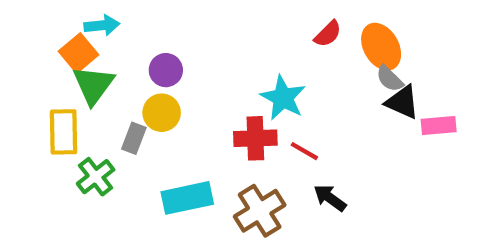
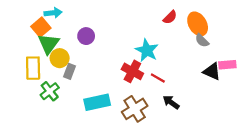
black triangle: (402, 102) -> (212, 71), moved
yellow circle: (162, 113) -> (60, 58), moved
red cross: (255, 138) -> (132, 71), turned 30

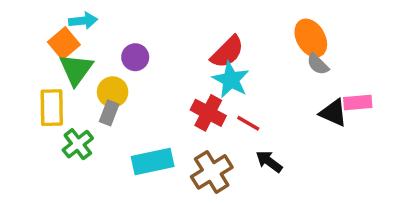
red semicircle: (170, 17) -> (227, 52), moved, size x1.5
yellow circle: (60, 58) -> (113, 92), moved

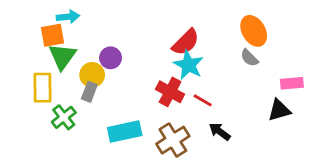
orange square: (64, 43) -> (52, 35), turned 30
purple circle: (135, 57) -> (111, 58), moved
gray semicircle: (318, 64) -> (249, 58), moved
black triangle: (333, 113) -> (279, 110), moved, turned -40

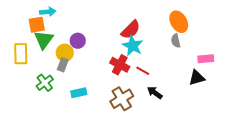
gray semicircle: (249, 58) -> (176, 41), turned 32
yellow rectangle: (43, 88) -> (21, 54), moved
cyan rectangle: (125, 132) -> (79, 93), moved, size x0.7

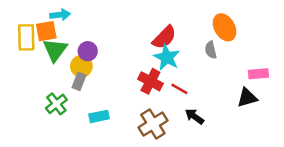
purple circle: (78, 41) -> (88, 51), moved
gray semicircle: (176, 41) -> (211, 50), moved
yellow rectangle: (21, 54) -> (26, 37), moved

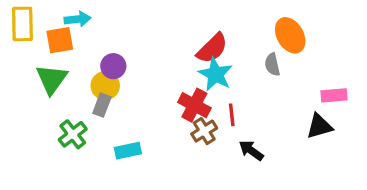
yellow rectangle: (26, 37) -> (22, 24), moved
green triangle: (55, 50) -> (52, 79), moved
red line: (179, 89) -> (232, 115), turned 54
brown cross: (153, 124) -> (204, 131), moved, size x0.7

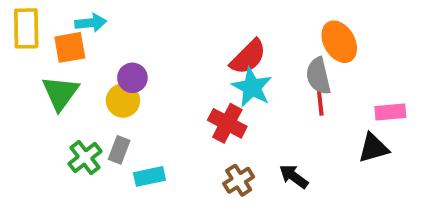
gray semicircle: (272, 65) -> (318, 76), size x1.4
gray rectangle: (102, 105) -> (119, 150), moved
red line: (232, 115) -> (320, 102), moved
brown cross: (204, 131) -> (239, 180), moved

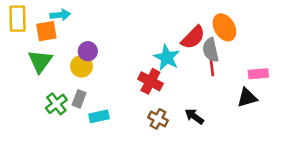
red semicircle: (248, 57) -> (193, 37), moved
brown cross: (239, 180) -> (158, 119), turned -30

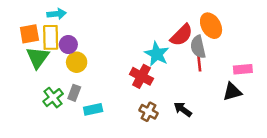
yellow rectangle: (18, 19) -> (51, 37), moved
orange square: (46, 31) -> (29, 34), moved
purple circle: (88, 51) -> (68, 45), moved

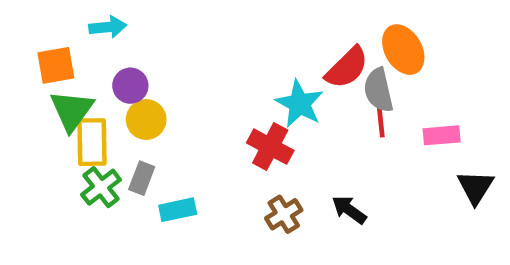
yellow rectangle: (51, 37) -> (92, 142), moved
pink rectangle: (243, 69) -> (442, 135), moved
black triangle: (232, 92) -> (475, 187), moved, turned -42
brown cross: (149, 112) -> (284, 214), turned 30

